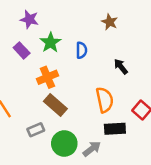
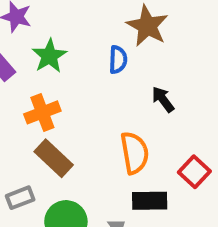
brown star: (110, 22) -> (147, 26), size x1.5
blue semicircle: (82, 50) -> (118, 60), moved

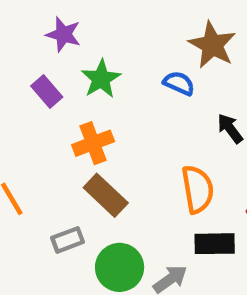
blue semicircle: (118, 60) -> (179, 83), turned -68

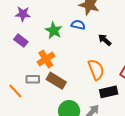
green star: (101, 79) -> (54, 30), moved
gray rectangle: (68, 240) -> (33, 79), moved, turned 32

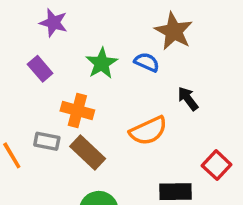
orange cross: (46, 59) -> (77, 110), turned 36
orange semicircle: (96, 70) -> (148, 131), moved, turned 75

